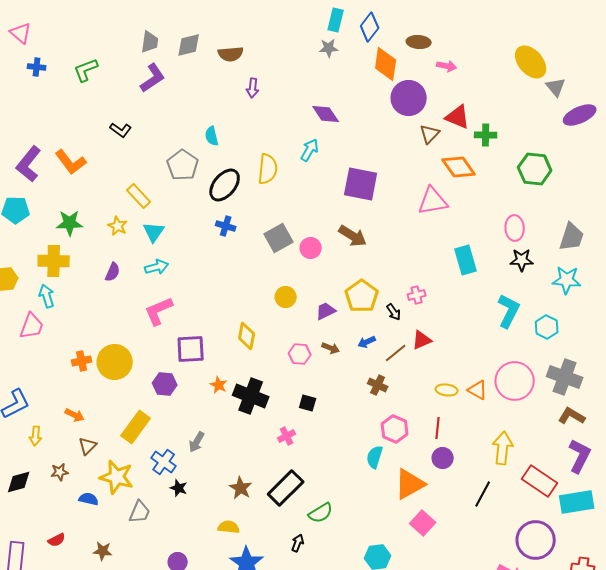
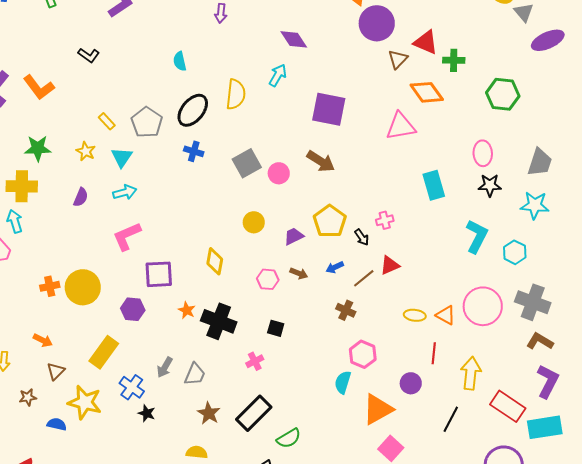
gray pentagon: (183, 165) -> (147, 122), moved
yellow rectangle: (139, 196) -> (107, 121), size x0.7
red line: (438, 428) -> (434, 353), moved
gray trapezoid: (140, 512) -> (195, 374), moved

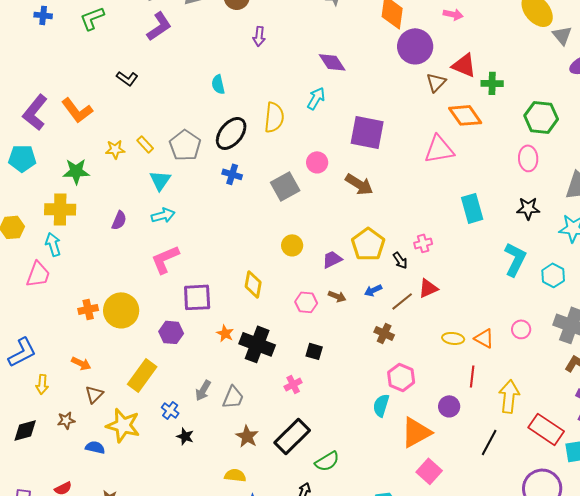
yellow star: (86, 151) -> (115, 149), moved, turned -30
pink ellipse: (483, 153) -> (528, 158), moved
pink circle: (279, 173) -> (317, 162), moved
pink circle: (483, 306) -> (521, 329), size x0.5
blue cross: (132, 387) -> (170, 410), size x0.7

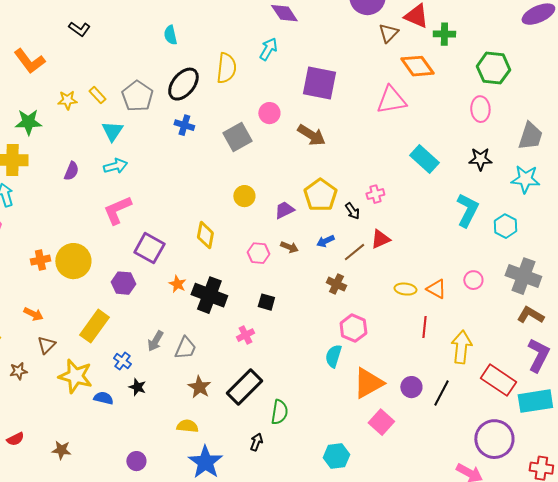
cyan rectangle: (472, 208) -> (424, 159), turned -32
purple square: (197, 297) -> (149, 248), turned 32
purple circle: (449, 406) -> (411, 387), moved
blue semicircle: (95, 447) -> (103, 398), moved
green semicircle: (327, 461) -> (279, 412), turned -50

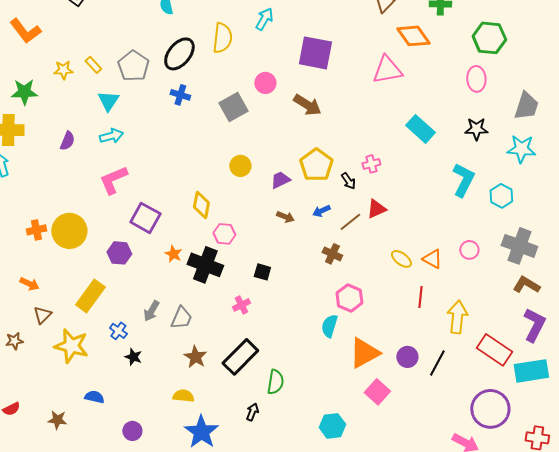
pink hexagon: (258, 253) -> (224, 234), moved
yellow ellipse: (405, 289) -> (401, 259), turned 30
blue semicircle: (103, 398) -> (94, 397), moved

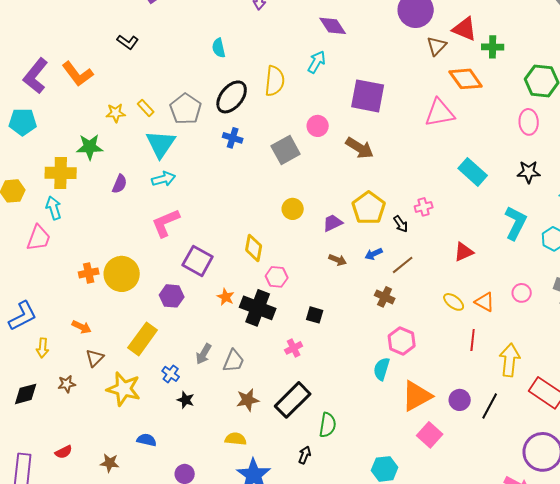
green star: (24, 92) -> (90, 147), moved
cyan triangle: (108, 101) -> (161, 144), size x1.4
red triangle: (376, 209) -> (464, 252), moved
brown star: (195, 357) -> (248, 400), turned 30

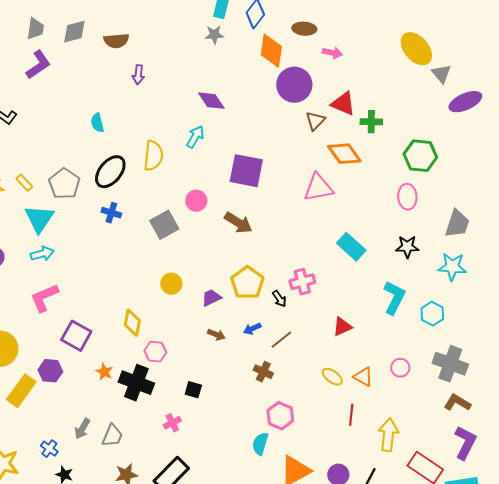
pink cross: (424, 207) -> (302, 282), size x1.4
yellow rectangle: (143, 339) -> (21, 391), moved

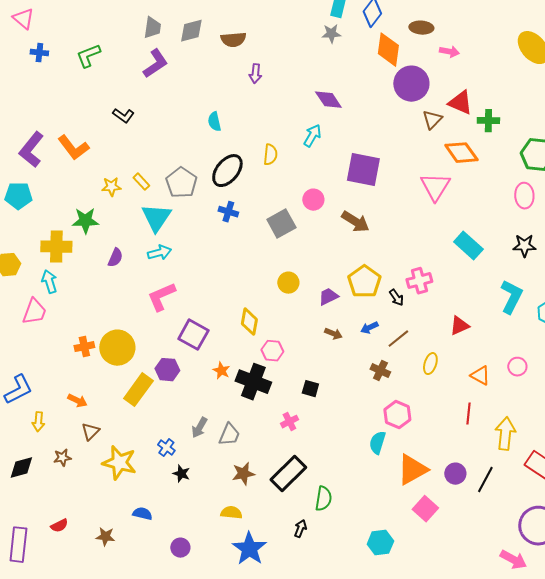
yellow semicircle: (153, 156) -> (270, 155), size x0.7
pink triangle: (318, 188) -> (435, 187), turned -48
yellow ellipse: (332, 377) -> (430, 364), moved, turned 70

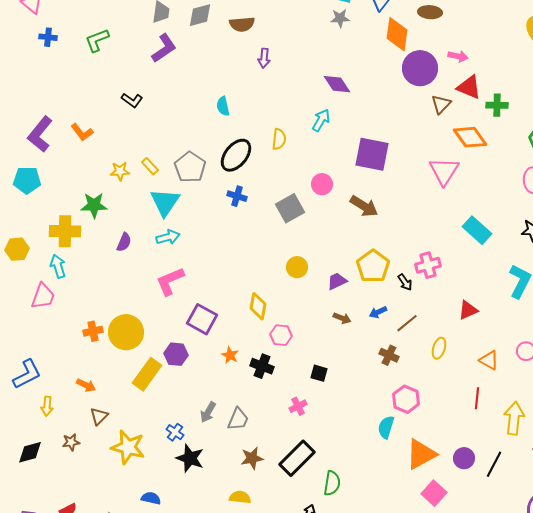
pink arrow: (449, 52) -> (458, 56), moved
orange L-shape: (73, 148) -> (82, 132), size x0.7
black cross: (253, 382) -> (262, 366), size x0.7
black star: (181, 474) -> (190, 458), size x1.6

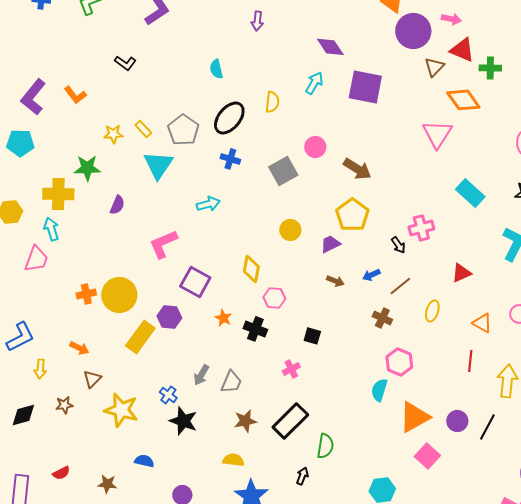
purple square: (372, 154) -> (365, 87), moved
cyan arrow: (168, 237) -> (208, 204), moved
yellow pentagon: (373, 266) -> (352, 215), moved

